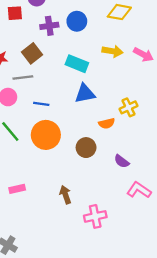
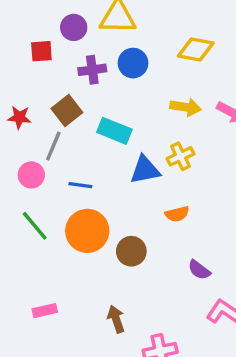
cyan rectangle: (77, 64) -> (114, 131), moved
gray line: (23, 78) -> (53, 146), turned -60
yellow cross: (129, 107) -> (180, 156), moved
brown circle: (86, 148) -> (131, 251), moved

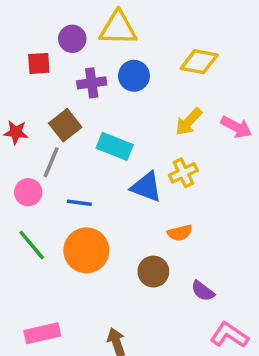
yellow arrow: (186, 107) -> (189, 122), turned 124
blue triangle: (145, 170) -> (146, 187), turned 32
brown circle: (131, 251) -> (153, 272), moved
pink rectangle: (45, 311) -> (42, 333), size x1.4

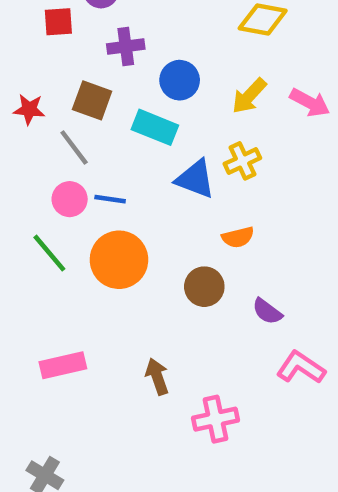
blue circle: (134, 76) -> (180, 80), moved
brown square: (65, 125) -> (92, 100), turned -32
gray line: (51, 162) -> (74, 147), turned -60
pink circle: (28, 192) -> (70, 199), moved

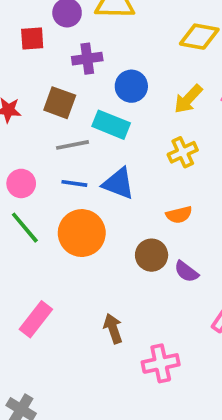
gray line: (74, 147) -> (73, 145), moved, turned -64
blue triangle: (195, 179) -> (118, 183), moved
pink circle: (70, 199) -> (21, 183), moved
purple semicircle: (267, 311) -> (186, 272), moved
pink rectangle: (63, 365) -> (36, 319), turned -39

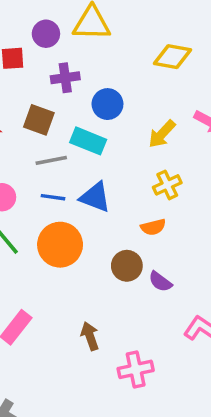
yellow arrow: (188, 99) -> (162, 134), moved
yellow cross: (183, 152) -> (167, 185), moved

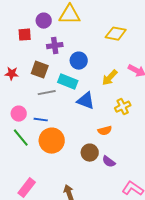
yellow cross: (167, 185) -> (123, 107), moved
blue line: (53, 197) -> (41, 120), moved
blue triangle: (95, 197) -> (86, 101), moved

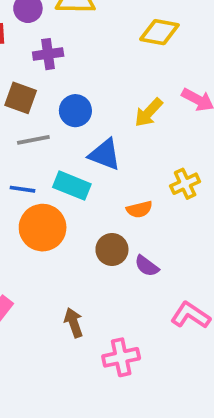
blue circle: (79, 61) -> (75, 111), moved
cyan rectangle: (68, 82) -> (72, 186), moved
yellow cross: (123, 107) -> (185, 184), moved

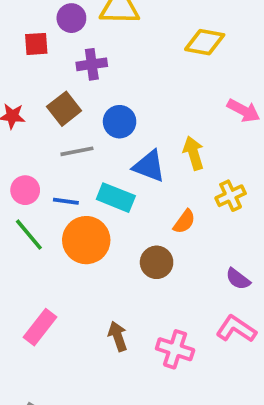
brown square: (21, 98) -> (64, 109), turned 32
yellow arrow: (149, 112) -> (194, 153), moved, turned 120
orange semicircle: (139, 209) -> (184, 222), turned -40
purple semicircle: (147, 266) -> (238, 279), moved
pink cross: (121, 357) -> (175, 349), moved, turned 30

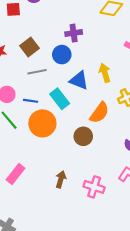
purple cross: (92, 64) -> (74, 33), moved
cyan rectangle: (116, 198) -> (60, 99), turned 30
orange semicircle: (184, 222) -> (99, 113), size x1.5
brown arrow: (118, 336) -> (61, 179), turned 35

